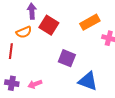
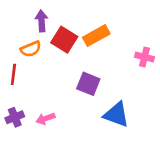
orange rectangle: (90, 22) -> (96, 36), moved
purple cross: (12, 83) -> (15, 117), turned -32

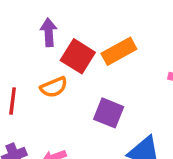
orange semicircle: (31, 49) -> (54, 87), moved

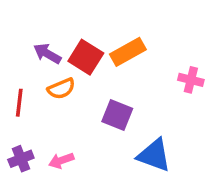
purple arrow: (49, 32) -> (47, 54), moved, turned -56

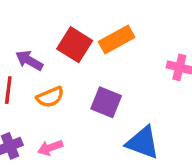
purple arrow: (47, 54) -> (29, 60), moved
orange semicircle: (61, 89) -> (50, 97), moved

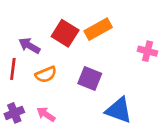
pink arrow: (50, 148) -> (46, 114), turned 54

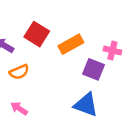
orange rectangle: (98, 29) -> (71, 44), moved
purple square: (90, 79) -> (93, 69), moved

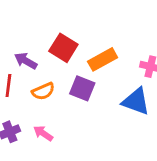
purple square: (93, 69) -> (82, 88), moved
blue triangle: (86, 105) -> (136, 101), moved

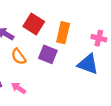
orange rectangle: (103, 59) -> (63, 33), turned -48
orange semicircle: (43, 91) -> (19, 57), turned 77

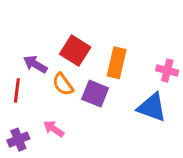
orange semicircle: (19, 57) -> (63, 84), moved
pink arrow: (19, 88) -> (54, 129), moved

